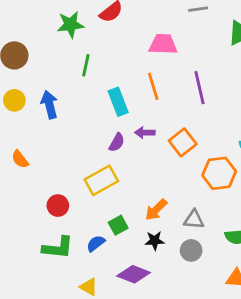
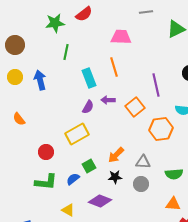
purple line: (200, 88) -> (156, 85), moved

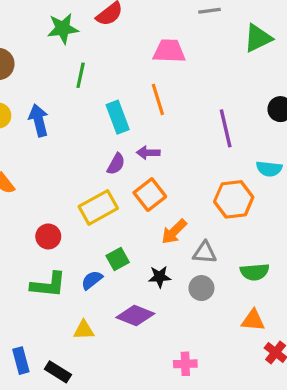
orange square: (135, 107) -> (150, 195), moved
orange arrow: (116, 155) -> (174, 232), moved
yellow triangle: (68, 210) -> (84, 330), turned -32

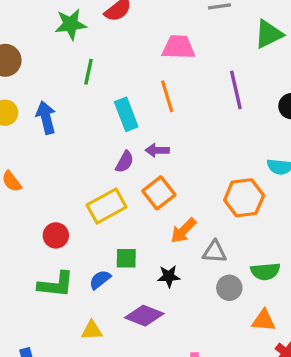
purple line: (226, 128) -> (236, 90), moved
green square: (118, 259) -> (126, 258), turned 30
gray circle: (201, 288) -> (229, 288), moved

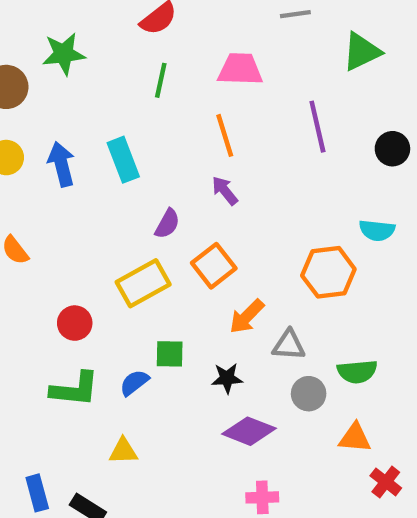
green star: (71, 24) -> (64, 54), moved
green line: (89, 72) -> (161, 80), moved
cyan rectangle: (126, 114) -> (123, 160), moved
purple arrow: (157, 150) -> (225, 191), moved, turned 50
purple diamond: (144, 316) -> (249, 431), moved

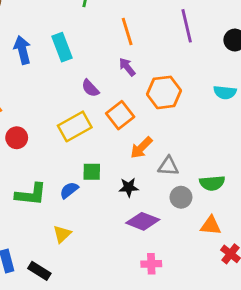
purple semicircle: (167, 224) -> (90, 88), turned 108
orange hexagon: (328, 272) -> (164, 92), moved
red circle: (75, 323) -> (17, 138), moved
yellow triangle: (123, 451) -> (62, 234), turned -42

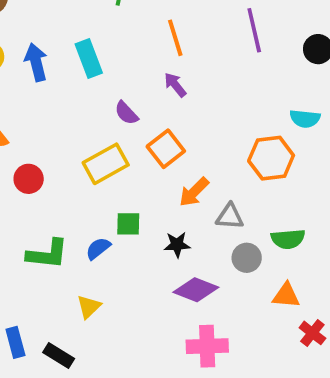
orange hexagon: (164, 92) -> (271, 158), moved
pink cross: (151, 264) -> (207, 346), size x1.5

